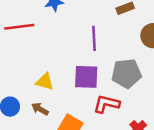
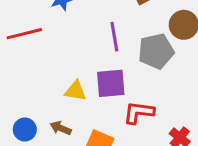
gray pentagon: (126, 73) -> (156, 51), moved
yellow triangle: (45, 82) -> (75, 91), moved

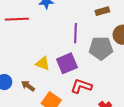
purple square: (111, 83) -> (67, 63), turned -30

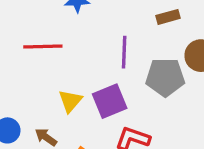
red line: (17, 19) -> (43, 47), moved
yellow triangle: (43, 63) -> (70, 101), turned 49

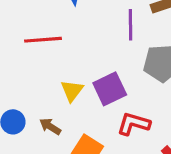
purple line: (124, 52) -> (131, 25), moved

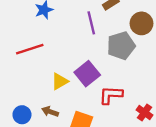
yellow triangle: (72, 91) -> (60, 81), turned 36

